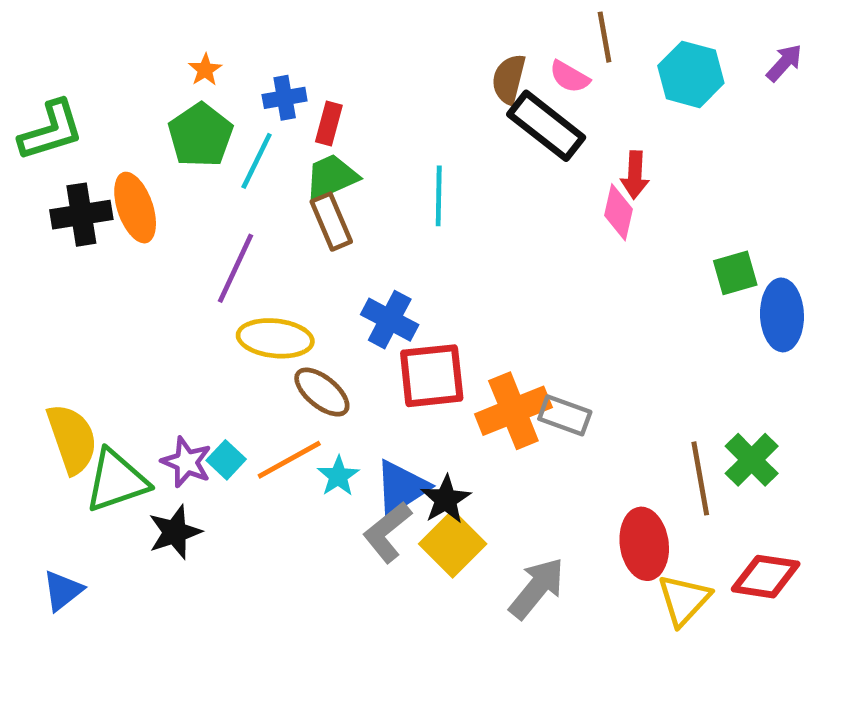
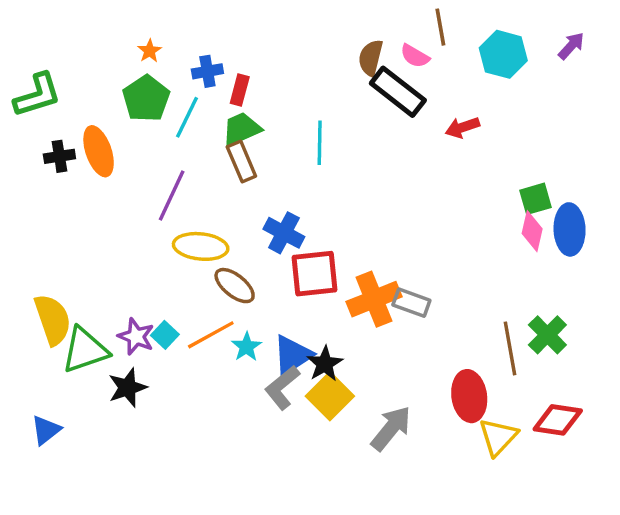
red arrow: (635, 175) -> (462, 127), turned 68
pink diamond: (619, 212) -> (532, 231), moved
black cross: (81, 215) -> (59, 156), size x0.7

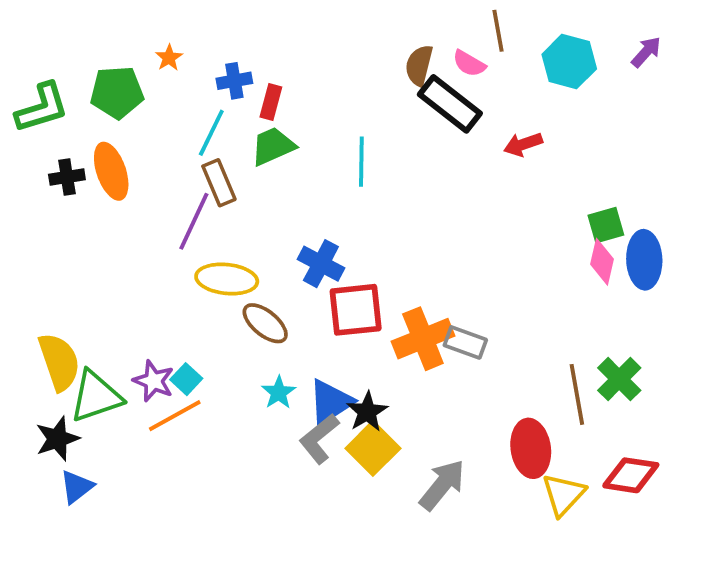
green pentagon: (146, 99) -> (117, 92), moved, turned 30
brown rectangle: (241, 161) -> (219, 183), moved
orange line: (211, 335) -> (175, 416), moved
black star: (127, 388) -> (57, 439), moved
blue triangle: (46, 430) -> (77, 487), moved

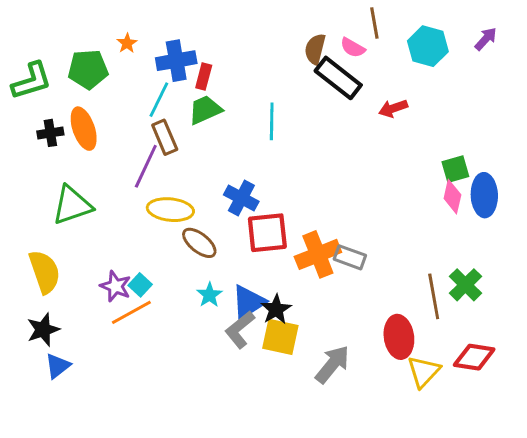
blue cross: (234, 81) -> (176, 61), size x1.5
green triangle: (96, 396) -> (72, 205), moved
yellow square: (373, 448) -> (280, 337), turned -33

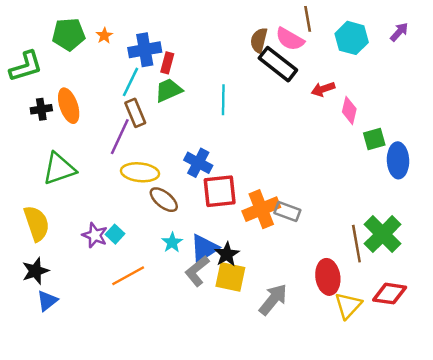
pink semicircle: (353, 48) -> (290, 39), size x1.4
green pentagon: (88, 69) -> (69, 34), moved
pink diamond: (452, 197) -> (349, 110), moved
green cross: (465, 285) -> (383, 234), size x1.4
orange line: (131, 312) -> (128, 276), moved

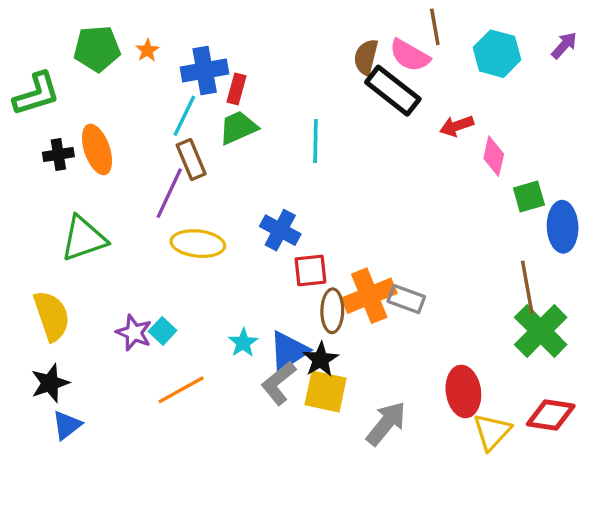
red square: (220, 191) -> (310, 270), size x0.7
brown ellipse: (164, 200) -> (332, 311), moved, turned 52
brown line: (356, 244) -> (527, 287), moved

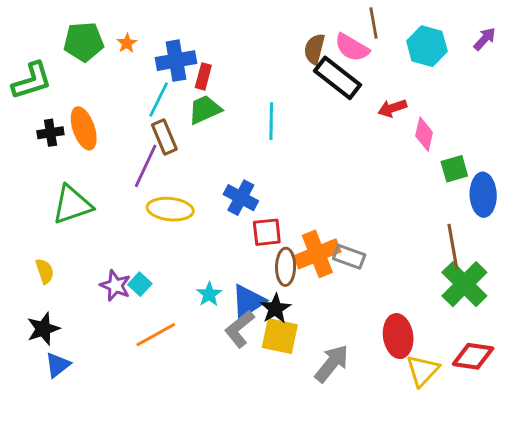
yellow semicircle: (52, 316) -> (45, 271), size x0.6

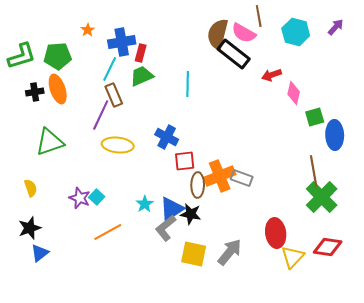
green pentagon: (84, 42) -> (58, 56), moved
brown semicircle: (314, 49) -> (218, 34), size x1.4
black star: (275, 309) -> (191, 214), turned -30
yellow square: (280, 336) -> (194, 254), moved

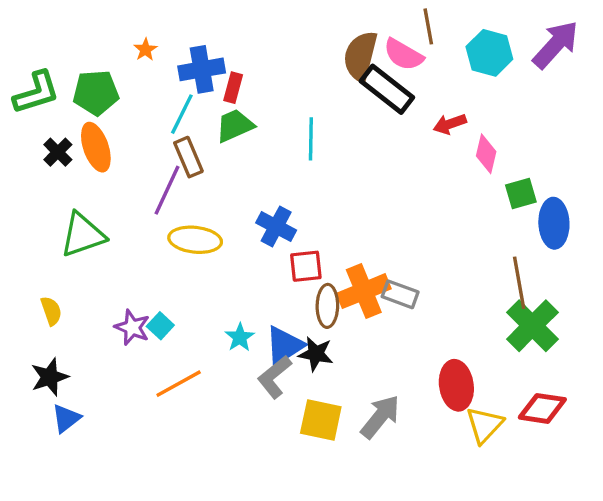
purple arrow: (336, 27) -> (556, 45), size x1.8
black cross: (35, 92) -> (58, 152), turned -36

